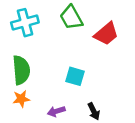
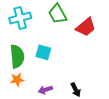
cyan square: (75, 76) -> (43, 52), moved

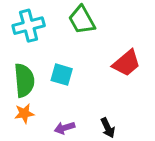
red trapezoid: (86, 27) -> (126, 63), moved

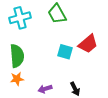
cyan square: (62, 75) -> (65, 52), moved

